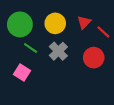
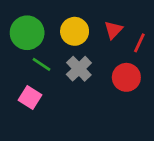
red line: (103, 32) -> (139, 43), turned 72

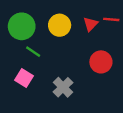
red line: (139, 43) -> (111, 19), moved, turned 70
gray cross: (79, 69) -> (63, 87), moved

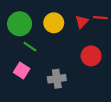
gray cross: (63, 87) -> (57, 79), turned 36

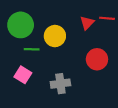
yellow circle: (54, 23) -> (55, 36), moved
green line: (30, 47) -> (32, 49), turned -32

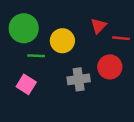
red line: (107, 18) -> (121, 38), moved
gray cross: (60, 84) -> (79, 79), moved

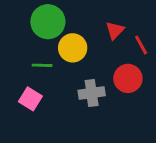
green circle: (24, 28) -> (48, 22), moved
red line: (121, 38) -> (141, 45), turned 56

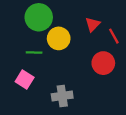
gray cross: (92, 93) -> (62, 96), moved

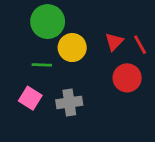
red triangle: (93, 24) -> (114, 42), moved
gray cross: (62, 96) -> (69, 102), moved

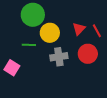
pink square: (30, 98) -> (12, 68), moved
gray cross: (69, 102) -> (59, 57), moved

